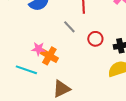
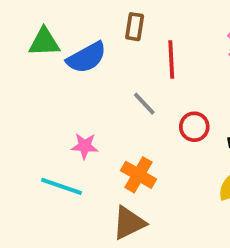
orange cross: (49, 56) -> (138, 175), moved

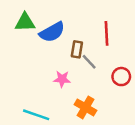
brown rectangle: (135, 27) -> (77, 49), moved
pink star: (85, 146) -> (62, 79), moved

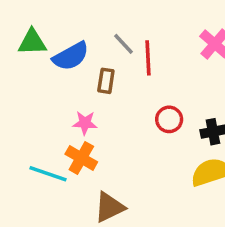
gray line: (89, 62) -> (123, 44), moved
orange cross: (85, 107) -> (81, 158), moved

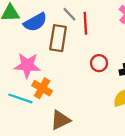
brown rectangle: (106, 81) -> (58, 38), size x1.6
pink star: (85, 123) -> (27, 65), moved, size x1.6

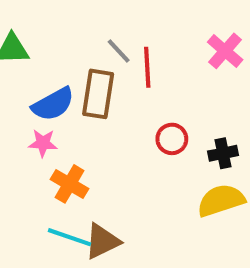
blue semicircle: (35, 22) -> (53, 104), moved
pink star: (27, 65) -> (43, 143), size x0.6
cyan line: (20, 98) -> (69, 237), moved

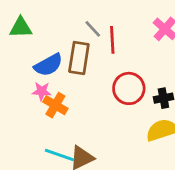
red circle: (172, 139) -> (129, 88), size x1.5
orange cross: (69, 184) -> (55, 105), moved

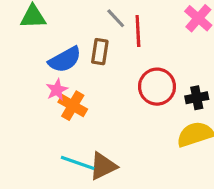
brown rectangle: (79, 58) -> (100, 52), size x0.7
pink star: (42, 91) -> (57, 90), turned -30

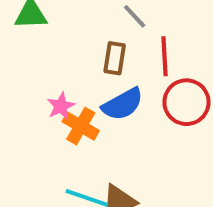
red line: (138, 31) -> (165, 56), moved
blue semicircle: (65, 60) -> (123, 104), moved

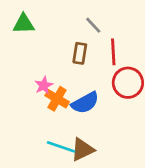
blue semicircle: (123, 104) -> (85, 103), moved

